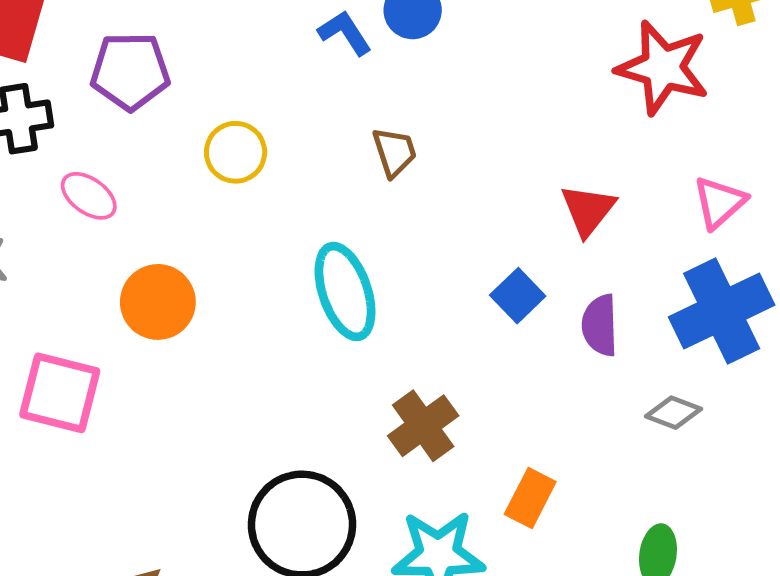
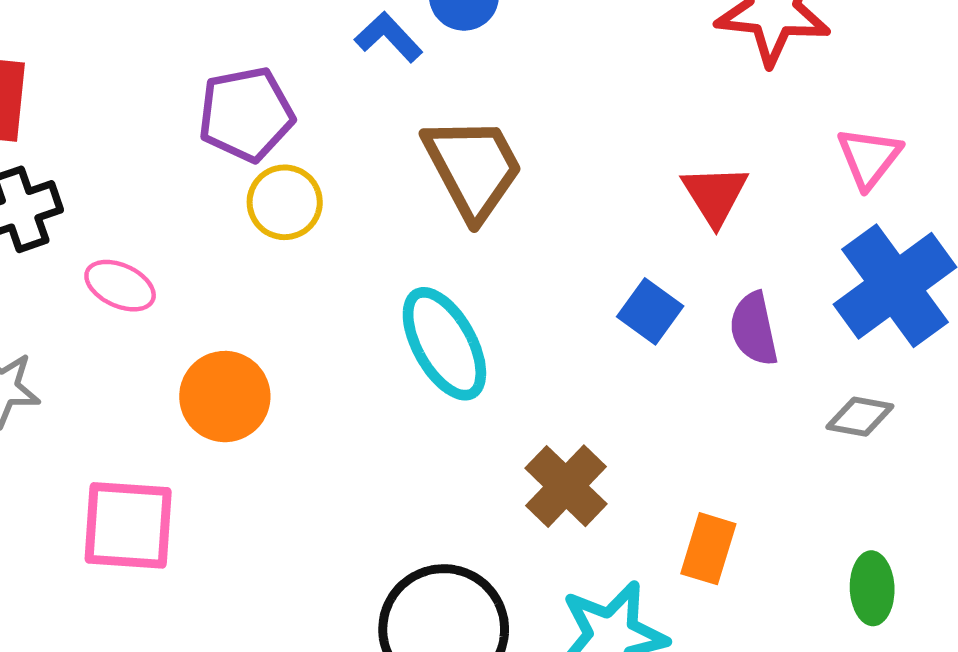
purple pentagon: (130, 71) -> (246, 114), moved
brown trapezoid: (395, 152) -> (473, 168), size x1.8

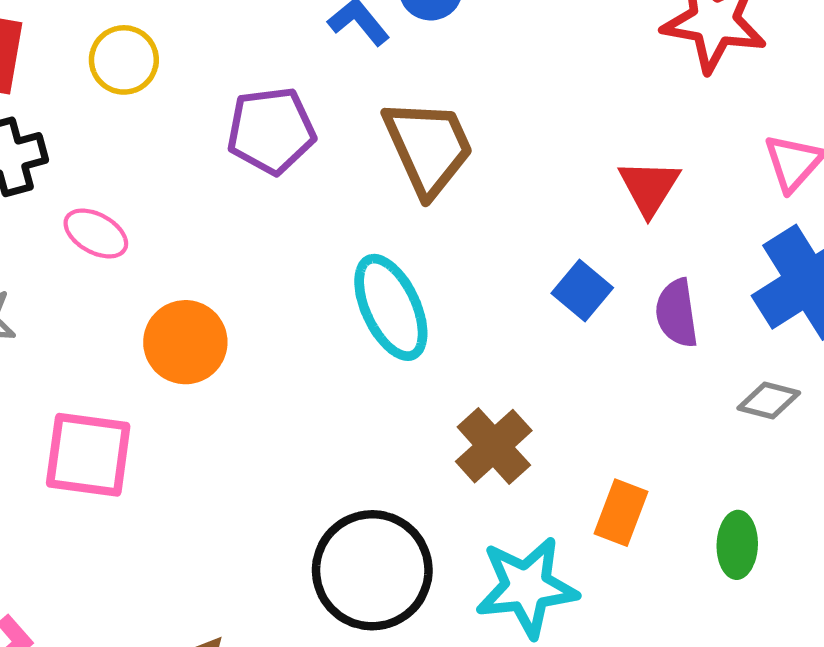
purple pentagon: (246, 114) -> (271, 131), moved
yellow circle: (285, 202) -> (124, 60), moved
green ellipse: (872, 588) -> (737, 545), moved

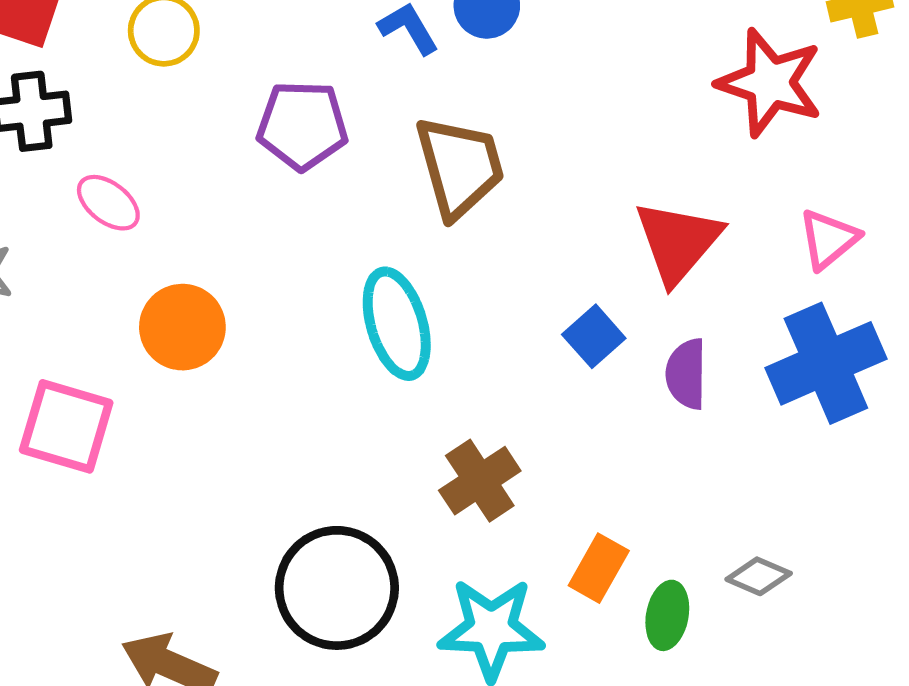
red triangle: (649, 187) -> (678, 242), size x1.4
gray diamond: (769, 401) -> (759, 576), moved
green ellipse: (737, 545) -> (667, 615), moved

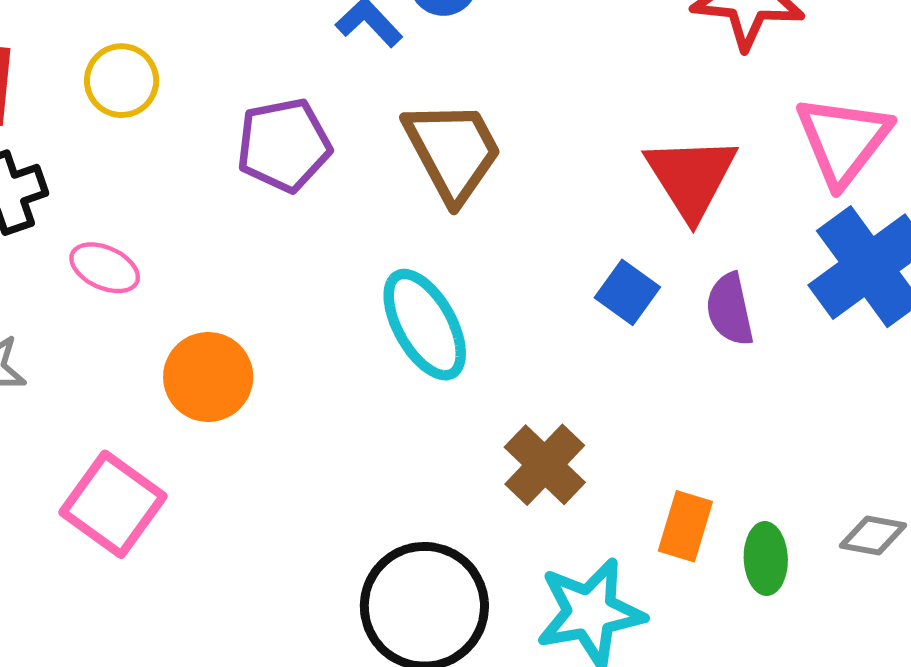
pink triangle: (829, 239) -> (843, 140), size x1.5
pink square: (66, 426) -> (113, 504), turned 32
gray diamond: (759, 576) -> (873, 536), moved

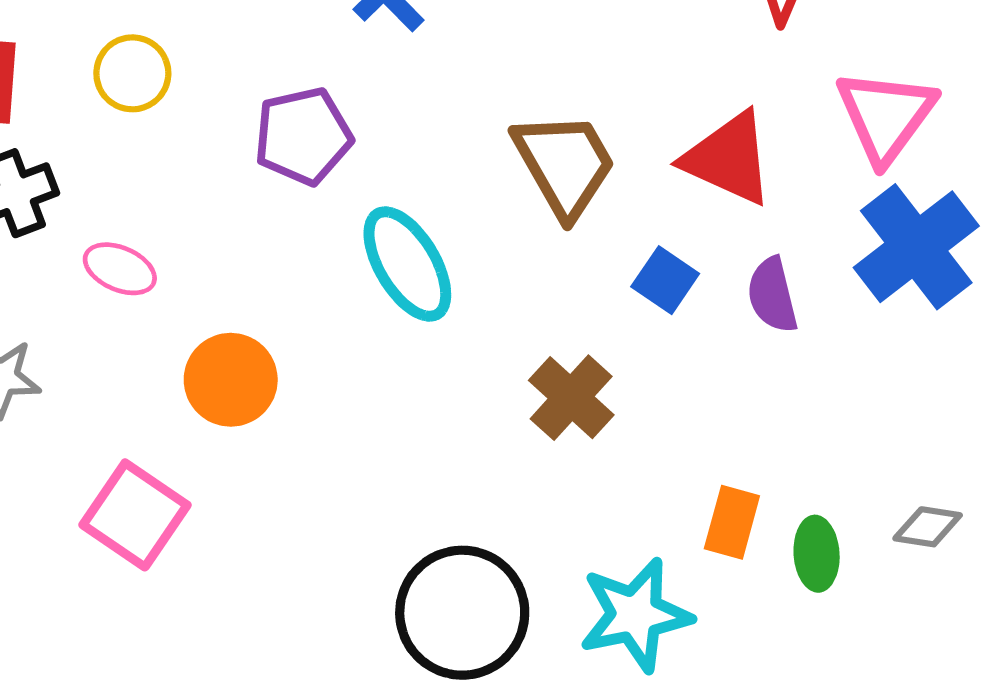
brown trapezoid: (453, 151) -> (565, 164), moved
red triangle: (691, 177) -> (728, 158), turned -32
cyan ellipse: (425, 325) -> (407, 264), moved
brown cross: (545, 465) -> (571, 398), moved

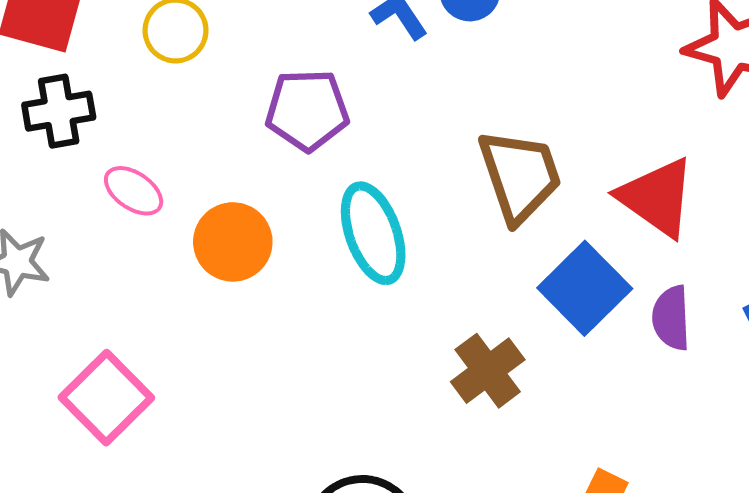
blue square: (665, 280) -> (585, 288), size x1.6
orange circle: (231, 380) -> (233, 242), moved

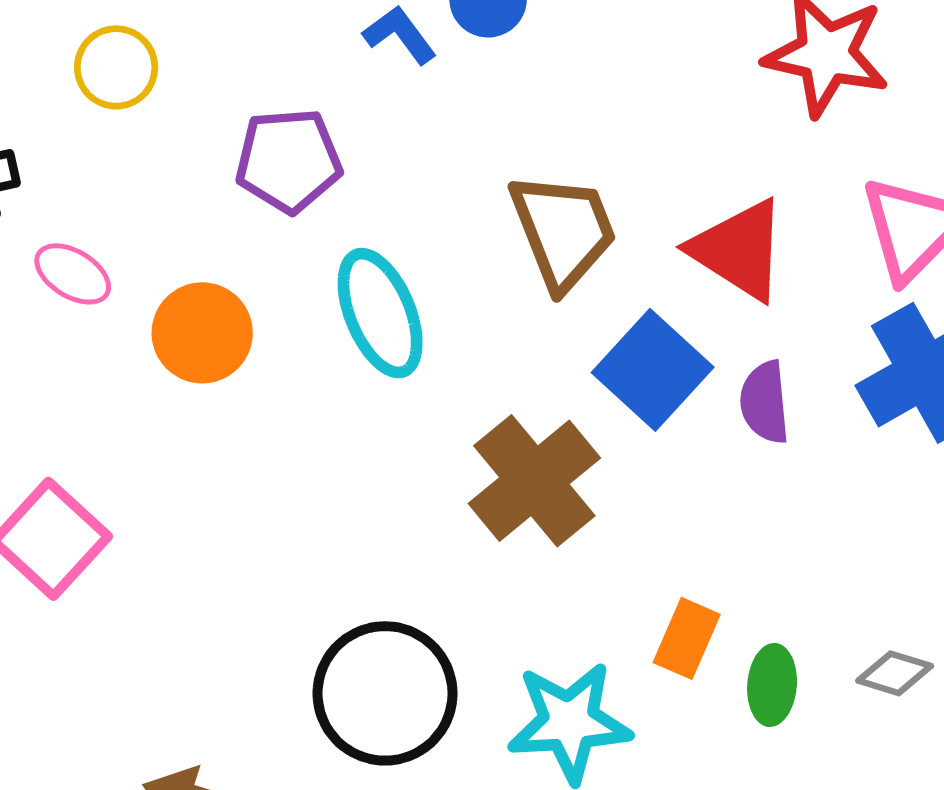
brown cross: (488, 371) -> (534, 481), size x1.4

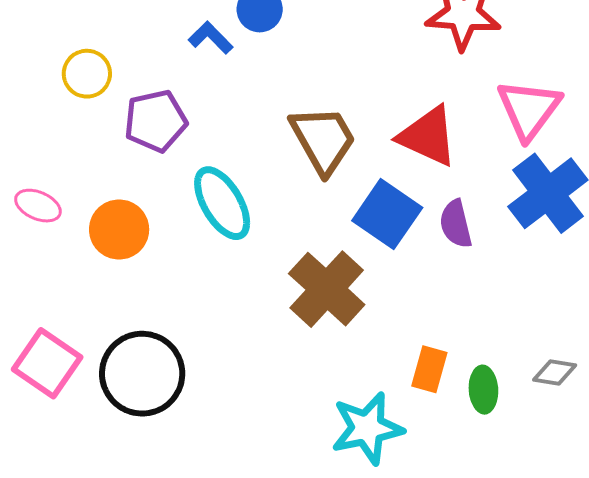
yellow circle: (116, 67) -> (87, 74), moved
black circle: (385, 693) -> (142, 374), moved

